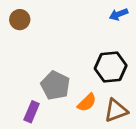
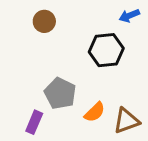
brown circle: (20, 20) -> (44, 21), moved
black hexagon: (111, 67) -> (106, 50), moved

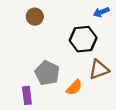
brown triangle: (126, 121) -> (99, 70), moved
purple rectangle: (34, 122) -> (27, 95), turned -30

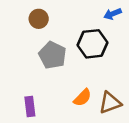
brown triangle: (99, 70) -> (110, 103), moved
gray pentagon: (47, 73) -> (52, 55), moved

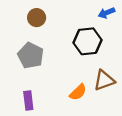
gray pentagon: (52, 55) -> (31, 56), moved
brown triangle: (110, 103) -> (104, 80), moved

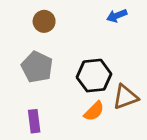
blue arrow: (106, 13) -> (117, 16), moved
black hexagon: (88, 41) -> (94, 76), moved

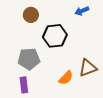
gray pentagon: (37, 67) -> (29, 59), moved, turned -30
black hexagon: (94, 76) -> (55, 36), moved

